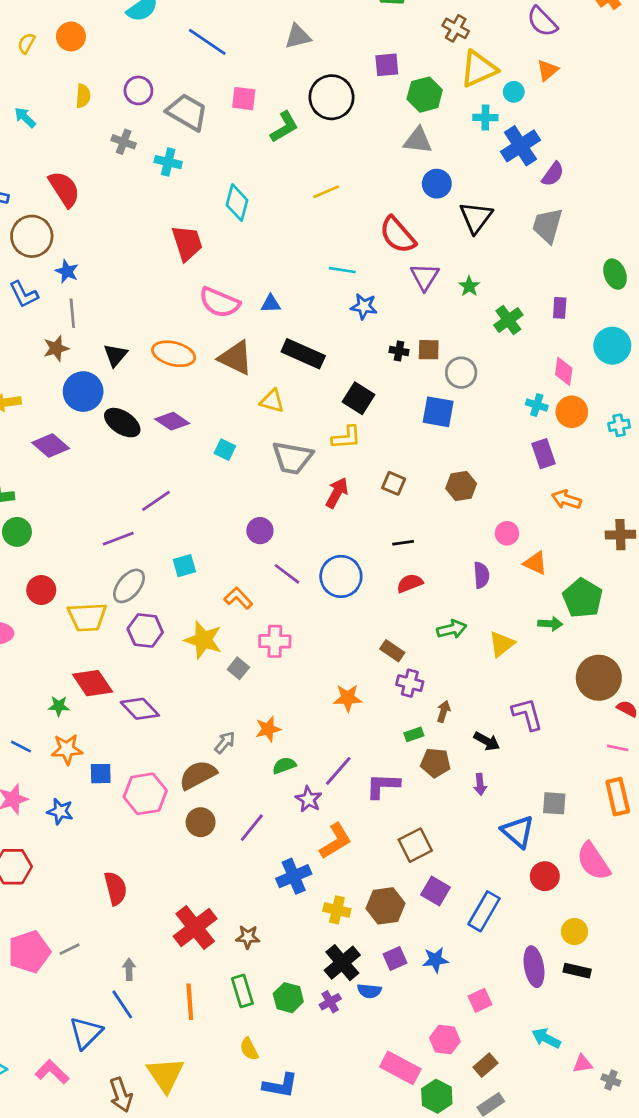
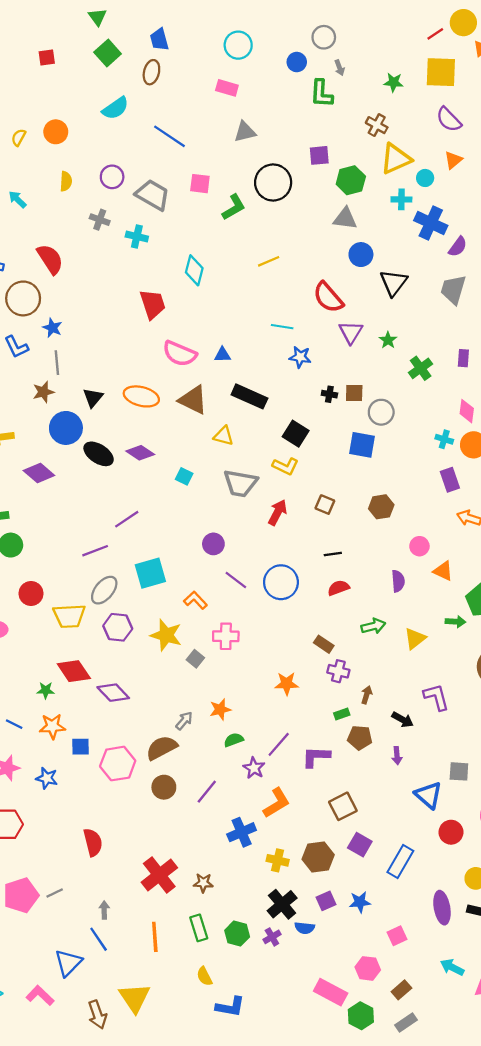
blue cross: (521, 146) -> (431, 223), turned -32
yellow L-shape: (346, 437) -> (285, 466), turned 30
cyan square: (184, 566) -> (150, 573), size x1.6

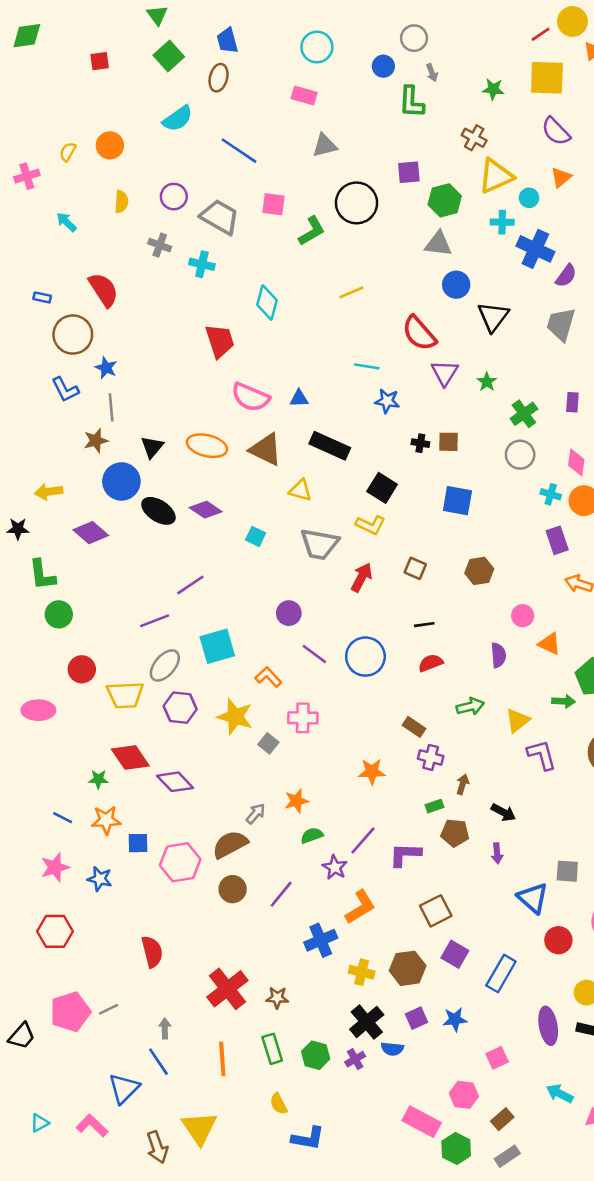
gray circle: (381, 412) -> (520, 455), moved
purple L-shape: (436, 697) -> (542, 755), moved

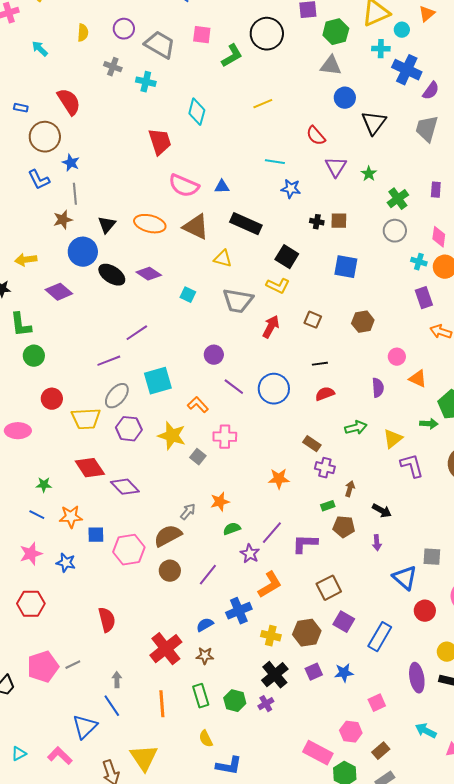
red semicircle: (419, 333) -> (316, 136), size x0.7
green star: (98, 779) -> (44, 485), moved
blue semicircle: (392, 1049) -> (205, 625), moved, turned 144

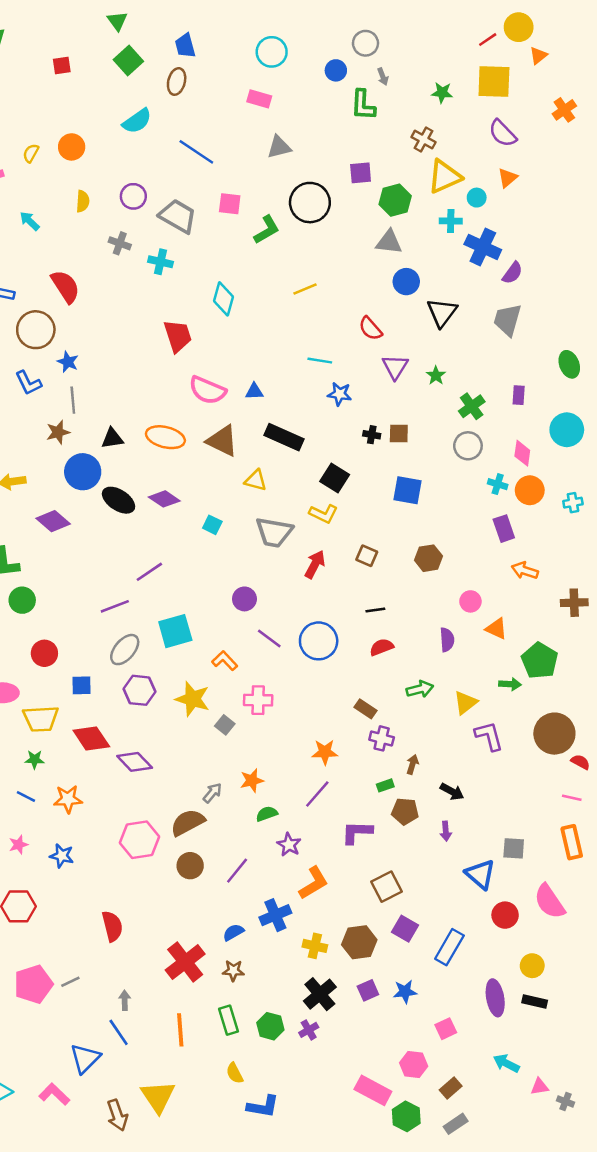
black triangle: (107, 225) -> (112, 438), turned 42
yellow trapezoid: (86, 419) -> (41, 719), moved
purple line: (272, 533) -> (317, 794), moved
blue square: (96, 535) -> (81, 685), moved
pink star: (31, 554) -> (18, 845), size x0.7

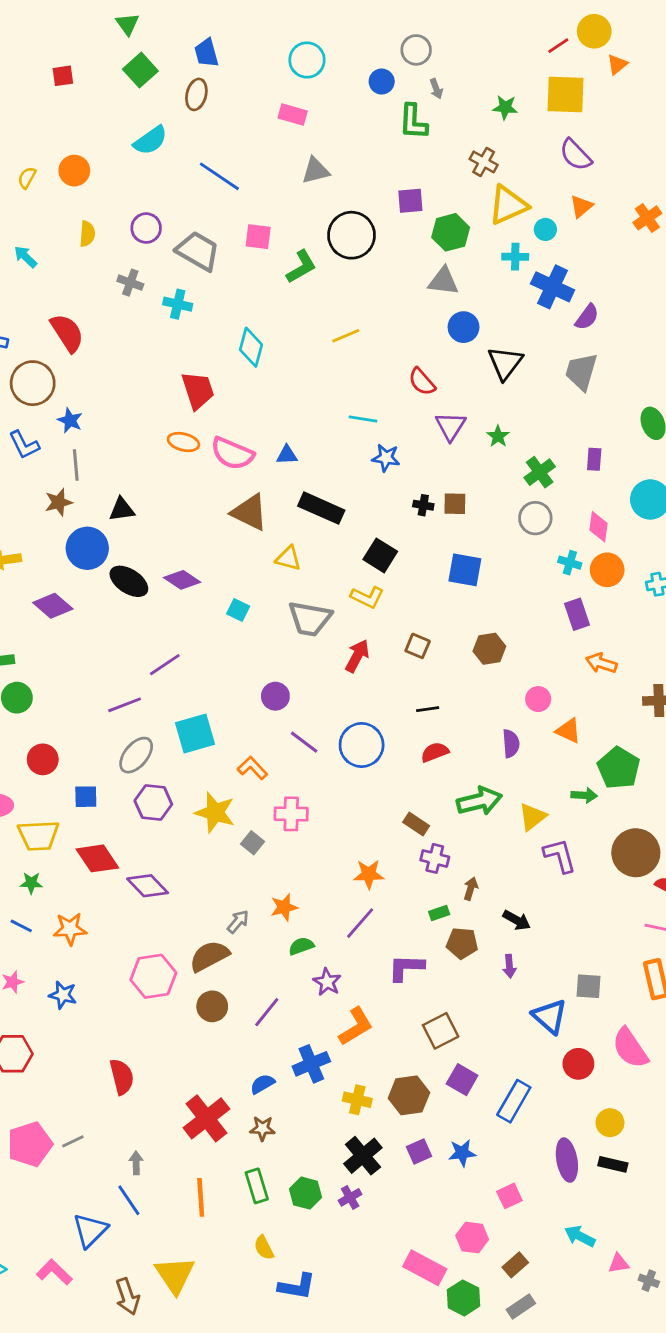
orange cross: (564, 110) -> (647, 218), moved
orange ellipse: (165, 437) -> (183, 442), moved, size x0.7
green arrow: (420, 689) -> (479, 801), size x1.4

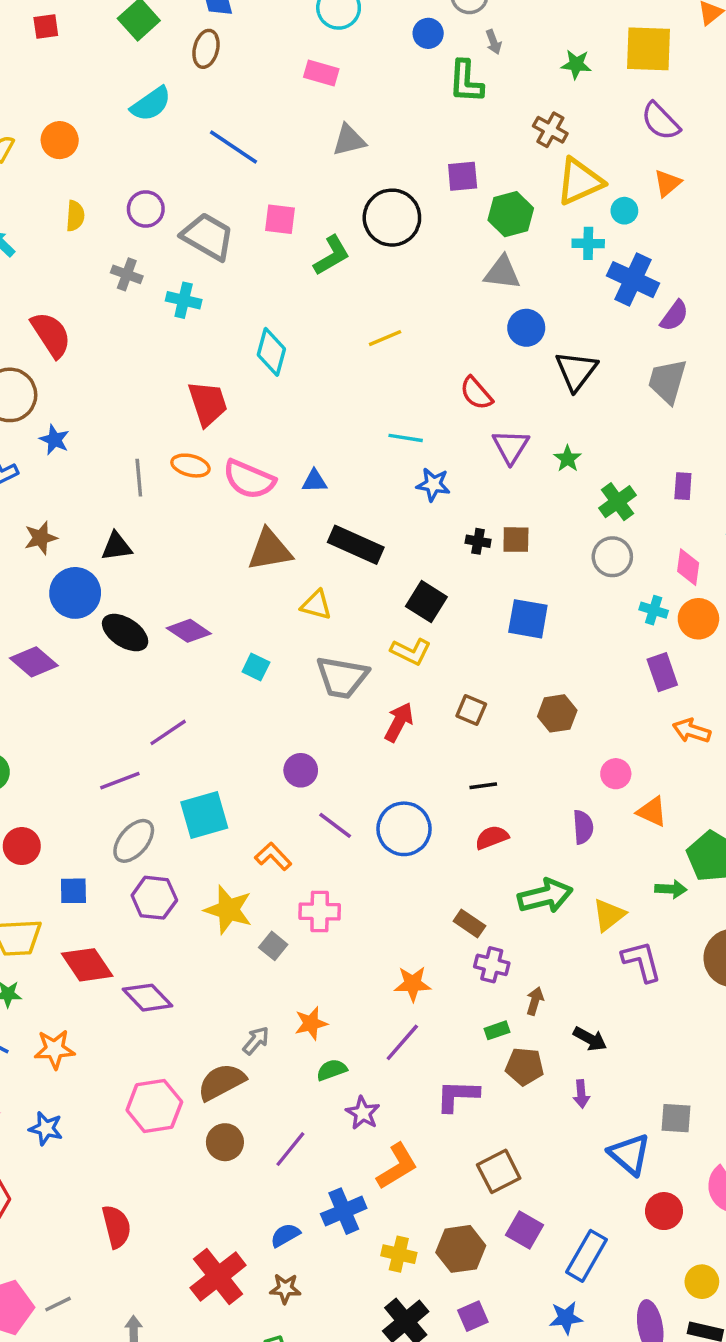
gray line: (76, 465) -> (139, 478), moved
brown triangle: (250, 512) -> (270, 550), turned -36
blue star: (462, 1153) -> (566, 1318), moved

